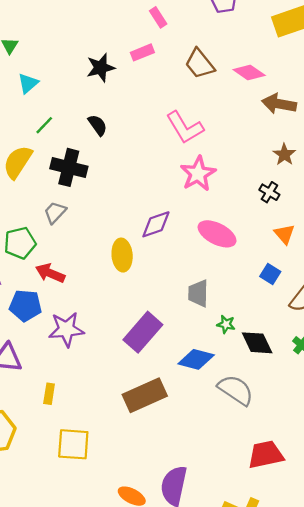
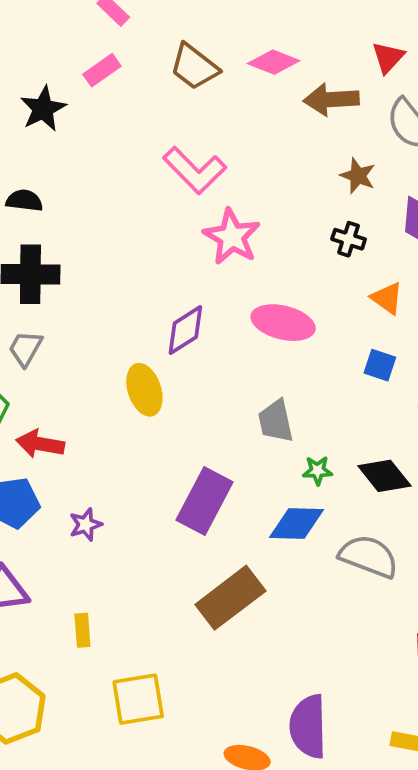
black semicircle: (98, 125) -> (24, 201), moved, turned -35
green star: (226, 324) -> (317, 470), moved
purple star: (66, 329) -> (86, 525), size x0.6

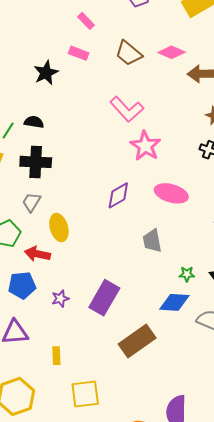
pink rectangle: (102, 70) -> (79, 53), turned 54
yellow ellipse: (144, 390) -> (59, 228), moved
gray trapezoid: (276, 421) -> (152, 241), moved
purple rectangle: (204, 501) -> (104, 298), moved

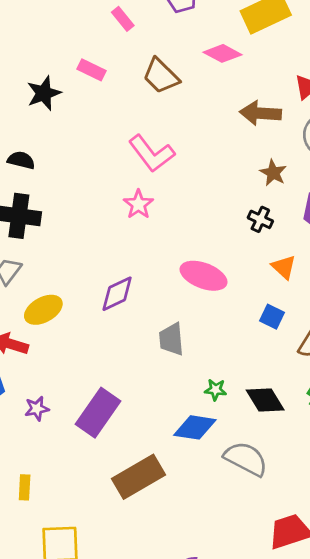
pink rectangle: (86, 21) -> (123, 19), moved
pink diamond: (172, 52) -> (222, 53), moved
pink star: (145, 146) -> (138, 204), moved, size x0.7
purple diamond: (118, 195) -> (117, 294), moved
yellow ellipse: (59, 228) -> (43, 310), turned 72

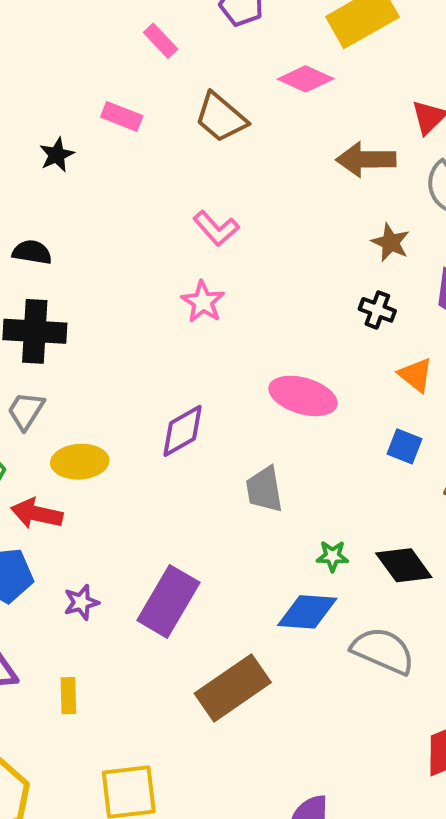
black star: (44, 93) -> (57, 155), size x0.7
pink L-shape: (152, 153) -> (216, 228), size x0.7
yellow ellipse: (43, 310) -> (80, 462), turned 30
yellow rectangle: (25, 487) -> (68, 696), moved

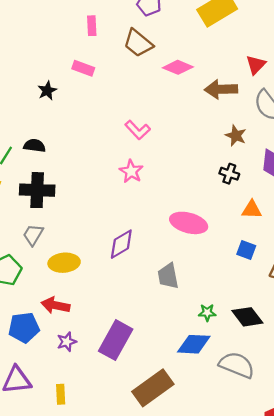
pink rectangle: (161, 41) -> (92, 26), moved, turned 42
pink diamond: (306, 79) -> (178, 67), moved
brown trapezoid: (221, 117) -> (138, 43), moved
orange triangle: (416, 375) -> (252, 210), turned -35
red arrow: (37, 514) -> (55, 305), moved

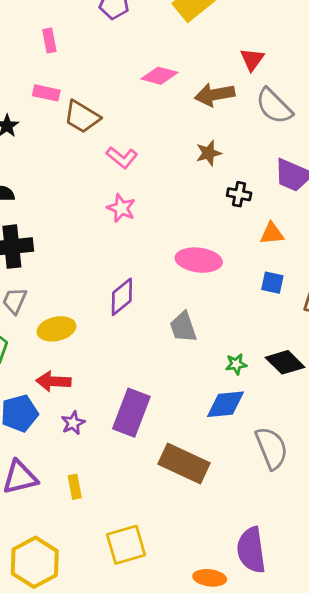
brown trapezoid: (138, 43) -> (82, 117), moved
brown star: (236, 136) -> (209, 153), moved, turned -30
gray semicircle: (237, 365) -> (271, 448), moved, turned 54
brown rectangle: (153, 388) -> (184, 463), turned 69

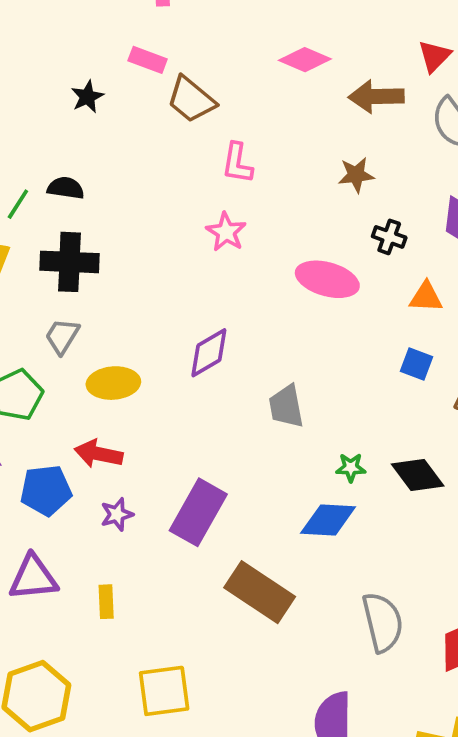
pink L-shape: (122, 157) -> (237, 163), turned 52
pink ellipse: (199, 260) -> (327, 279), moved
gray semicircle: (271, 448) -> (383, 622), moved

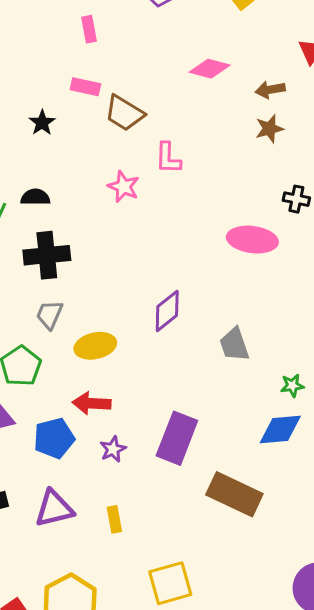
brown arrow: (376, 97) -> (270, 90), size x0.7
brown star: (356, 175) -> (269, 129), moved
pink star: (226, 232) -> (123, 187), moved

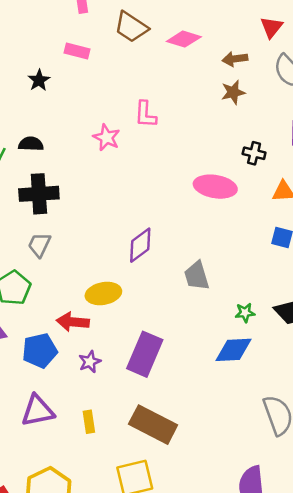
brown trapezoid: (124, 113) -> (131, 27), moved
yellow ellipse: (95, 346) -> (103, 293), moved
brown rectangle: (234, 494) -> (153, 425), moved

